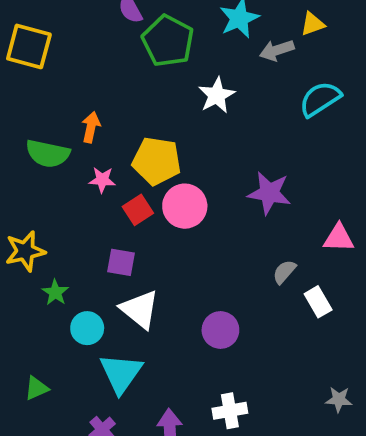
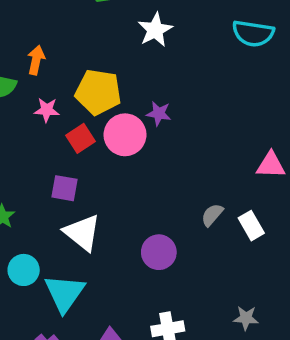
cyan semicircle: (320, 99) -> (253, 33), turned -138
purple star: (269, 193) -> (159, 113), moved, size x0.6
gray semicircle: (284, 272) -> (212, 215), moved
cyan circle: (87, 328) -> (24, 270), moved
gray star: (339, 399) -> (246, 318), moved

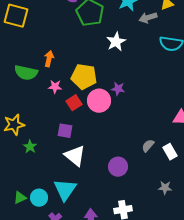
cyan circle: (24, 270) -> (39, 198), moved
gray star: (246, 318) -> (165, 188), moved

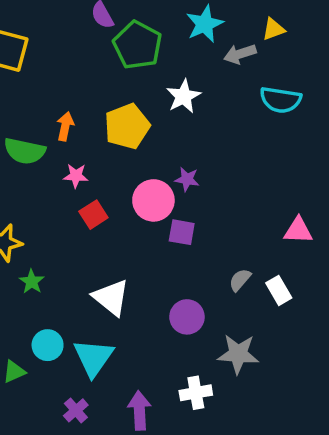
yellow pentagon: (84, 77) -> (127, 126), moved, turned -30
red square: (74, 103) -> (93, 215), moved
purple square: (65, 131) -> (182, 232), moved
gray star: (165, 188) -> (238, 354), moved, size x1.6
cyan circle: (39, 198) -> (48, 345), moved

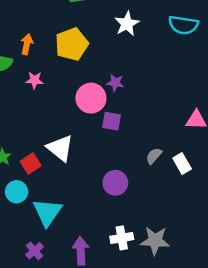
white star: (183, 96) -> (127, 24), moved
red square: (93, 215) -> (31, 164), moved
white triangle: (111, 297) -> (60, 148), moved
cyan circle: (48, 345) -> (17, 192), moved
gray star: (238, 354) -> (155, 241), moved

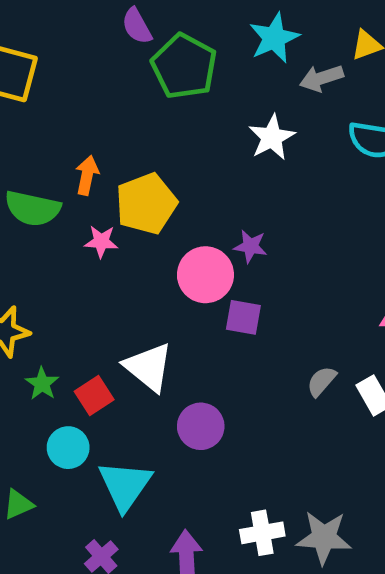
yellow pentagon: (72, 44) -> (146, 204), moved
purple circle: (115, 183) -> (201, 426), moved

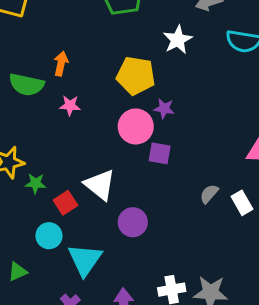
yellow pentagon: (146, 204) -> (136, 76), moved, turned 30
green star: (42, 384) -> (36, 183), moved, turned -30

